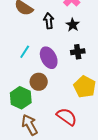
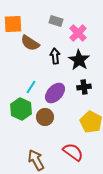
black star: (73, 25) -> (79, 60), size x1.5
purple ellipse: (49, 58) -> (55, 93), turned 70
green hexagon: (21, 98) -> (21, 109), moved

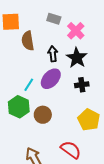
brown semicircle: (30, 43) -> (28, 41), turned 48
purple ellipse: (55, 93) -> (51, 79), moved

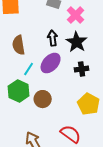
brown semicircle: (28, 41) -> (19, 45), moved

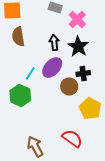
brown semicircle: (19, 45) -> (18, 36), moved
brown circle: (43, 99) -> (69, 86), moved

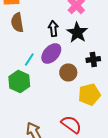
black cross: (83, 73) -> (93, 59), moved
yellow pentagon: (90, 108) -> (89, 94), turned 30

